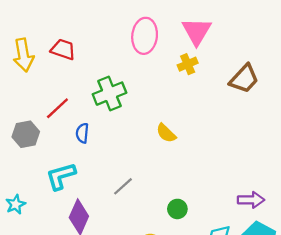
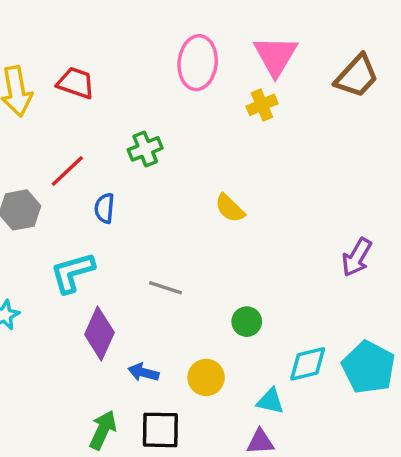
brown trapezoid: (244, 79) -> (357, 76), moved
green cross: (109, 94) -> (145, 149), size x0.7
gray line: (123, 186) -> (165, 288), turned 60
purple arrow: (251, 200) -> (357, 257), moved, turned 120

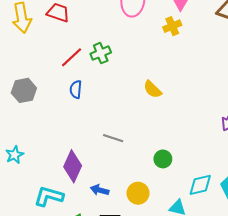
red line: (67, 171) -> (72, 57), moved
cyan L-shape: (72, 273) -> (49, 196), moved, turned 32

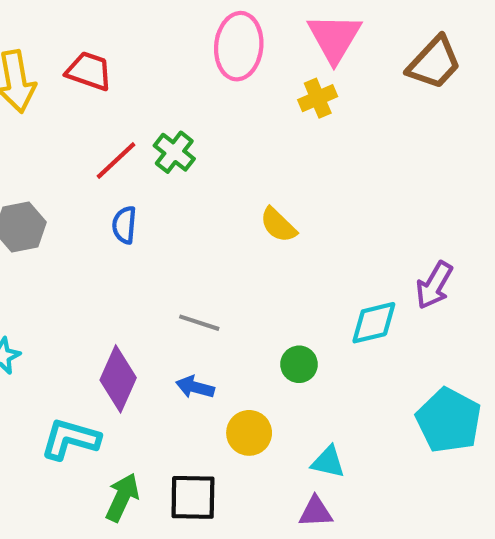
green cross: (101, 53) -> (174, 152), turned -30
cyan diamond: (200, 185) -> (374, 323), moved
blue arrow: (100, 190) -> (195, 387), moved

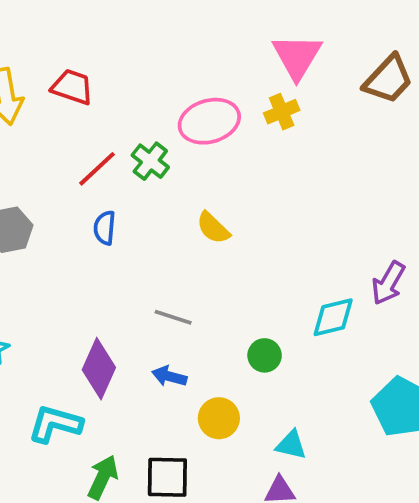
pink ellipse: (239, 46) -> (209, 121), moved, turned 68
yellow semicircle: (278, 225) -> (213, 228), moved

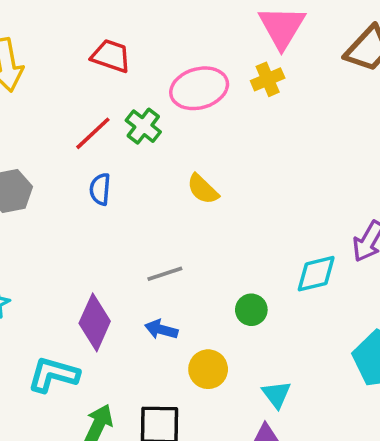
red trapezoid: (72, 87) -> (111, 56), moved
gray line: (173, 317) -> (165, 274), turned -36
cyan triangle: (291, 445) -> (277, 394), turned 40

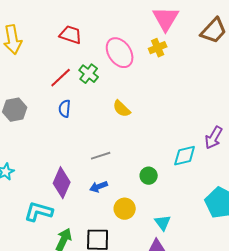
pink ellipse: (199, 88) -> (120, 53), turned 72
blue arrow: (161, 330) -> (99, 187), turned -36

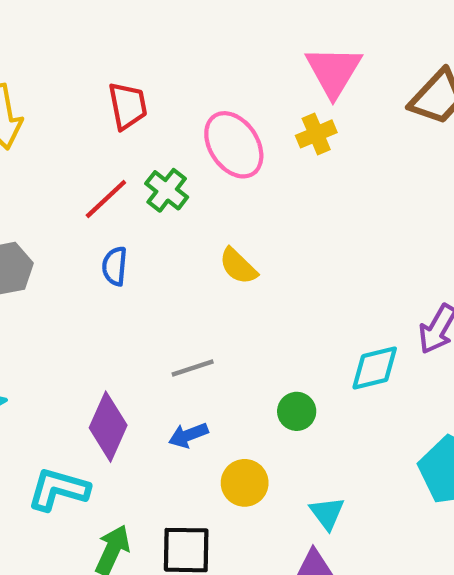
red trapezoid: (71, 35) -> (128, 106), turned 60

